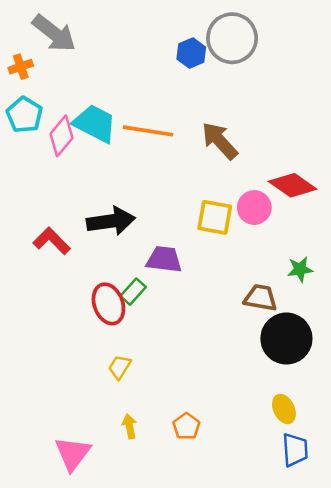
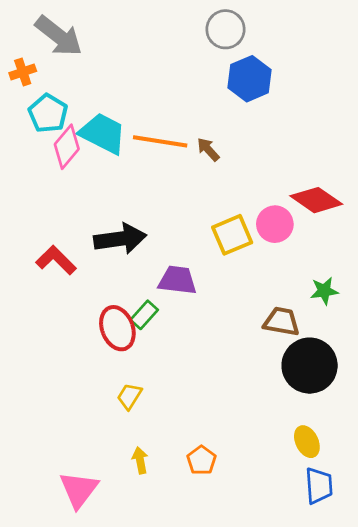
gray circle: (232, 38) -> (226, 29), moved, size x0.7
blue hexagon: (191, 53) -> (250, 79), moved, size x1.4
cyan pentagon: (24, 115) -> (48, 113), moved
brown arrow: (220, 141) -> (208, 149), moved, size x0.6
yellow square: (215, 217) -> (232, 235), turned -33

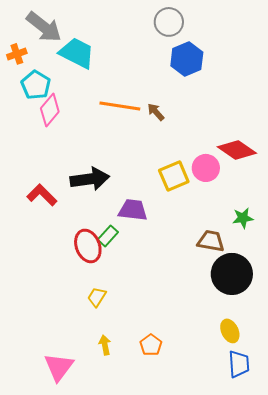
cyan trapezoid: (103, 133) -> (77, 53), moved

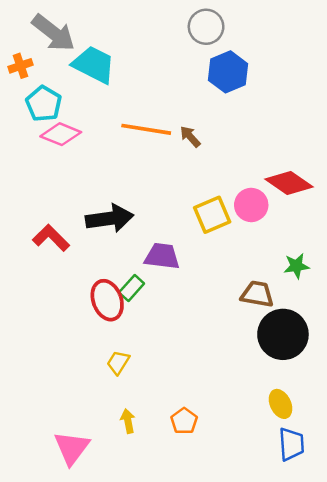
pink diamond: (50, 110) -> (61, 134), turned 72

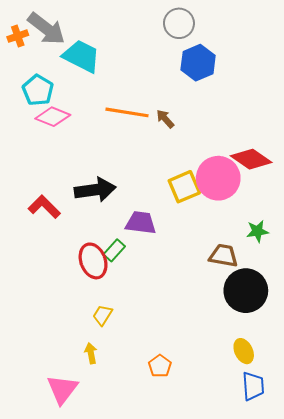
orange cross: (20, 66) -> (18, 36), moved
pink circle: (251, 205) -> (218, 178), size x1.5
yellow arrow: (128, 421) -> (91, 353), moved

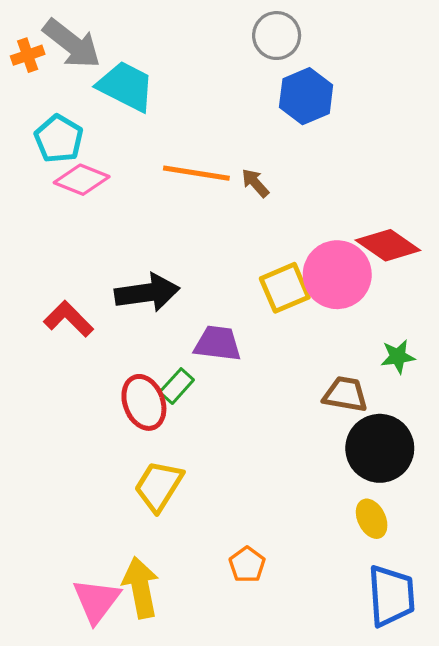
yellow trapezoid: (103, 315) -> (159, 486), size x1.6
yellow ellipse: (244, 351) -> (372, 519), moved
yellow arrow: (91, 353) -> (141, 588), moved, size x1.8
blue trapezoid: (253, 386) -> (391, 596), size x1.4

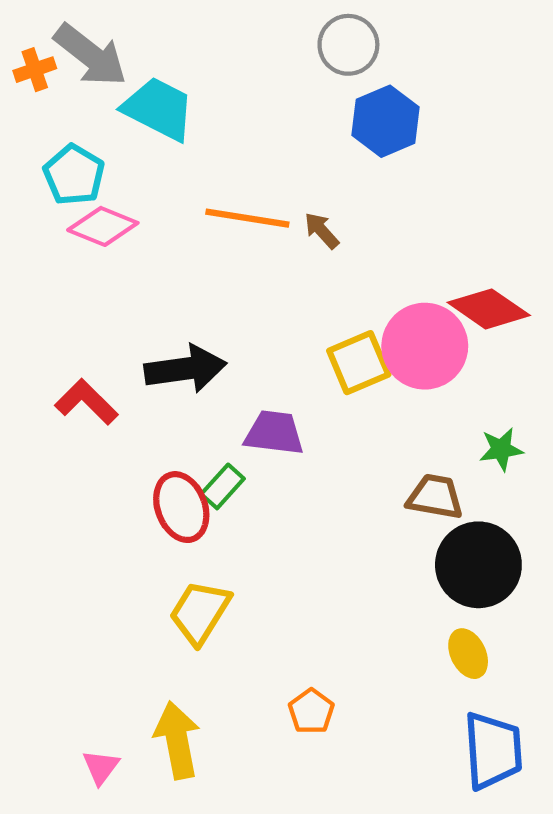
pink triangle: (96, 601) -> (101, 767), moved, size x0.6

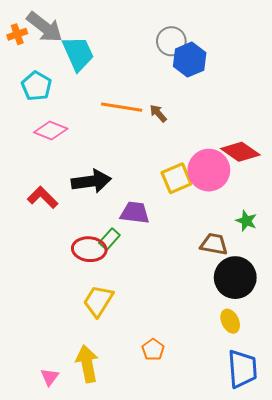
gray circle: (348, 45) -> (171, 41), moved
cyan trapezoid: (159, 109) -> (78, 53), turned 39
pink diamond: (103, 226) -> (51, 131), moved
green star: (501, 449) -> (246, 221), turned 30
red ellipse: (181, 507) -> (89, 249), turned -64

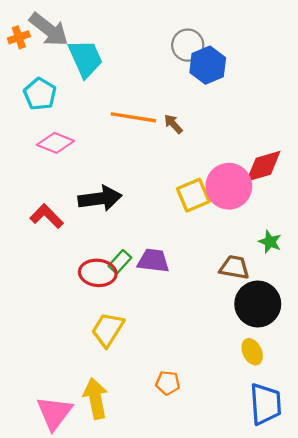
red diamond: (240, 152) -> (263, 166), turned -51
purple trapezoid: (135, 213) -> (153, 261), moved
orange pentagon: (153, 350) -> (168, 383), turned -30
pink triangle: (50, 377) -> (54, 413), size x1.8

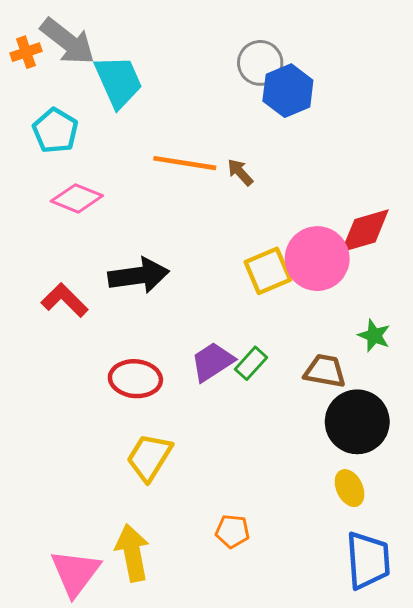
purple trapezoid: (153, 261) -> (212, 362), turned -40
green rectangle: (120, 262) -> (251, 363), moved

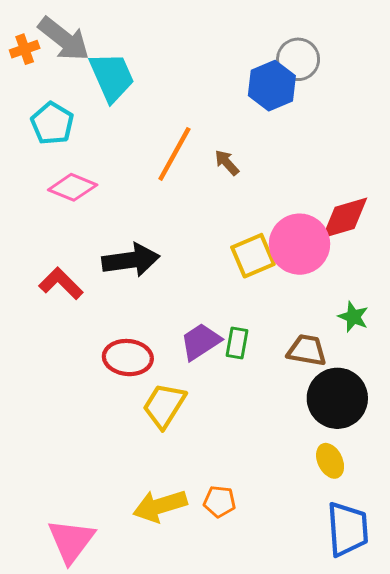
gray circle: (260, 63) -> (298, 59), moved
orange line: (185, 163) -> (174, 154), turned -70
green rectangle: (251, 363) -> (237, 343), turned -32
yellow trapezoid: (149, 457) -> (164, 406), moved
yellow arrow: (132, 553) -> (160, 506), moved, turned -96

